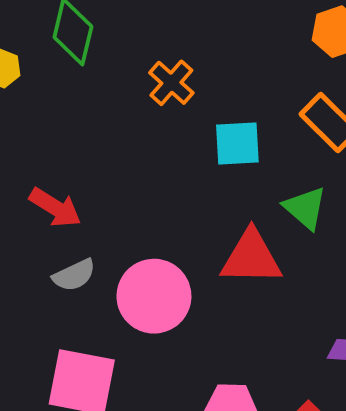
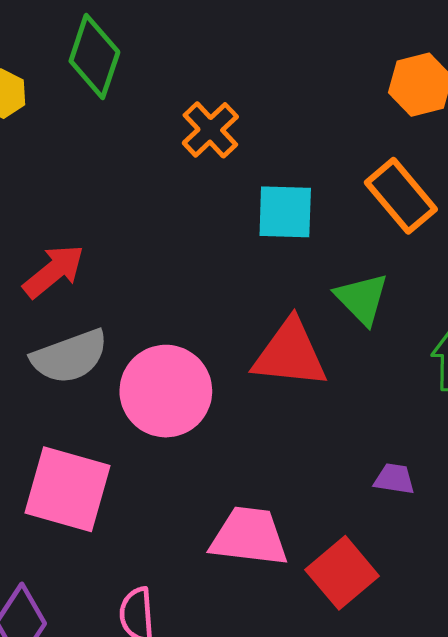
red arrow: (55, 208) -> (54, 271), turned -76
gray semicircle: (74, 275) -> (70, 357), size x1.4

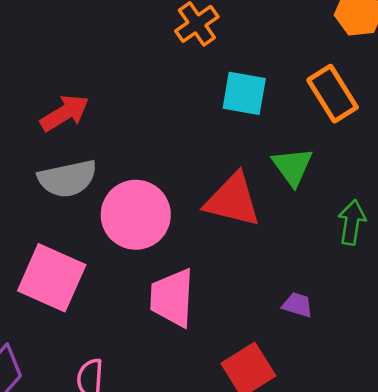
pink trapezoid: (249, 537) -> (172, 298), moved, turned -102

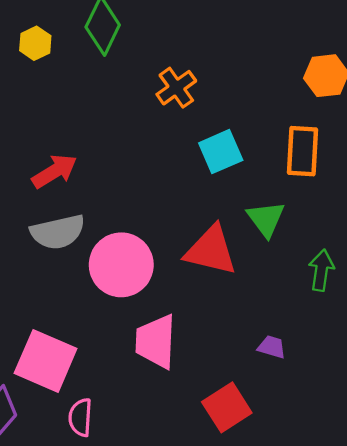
cyan square: (244, 93) -> (221, 152), turned -33
orange rectangle: (333, 94) -> (302, 151), turned 36
pink square: (52, 278) -> (46, 361), moved

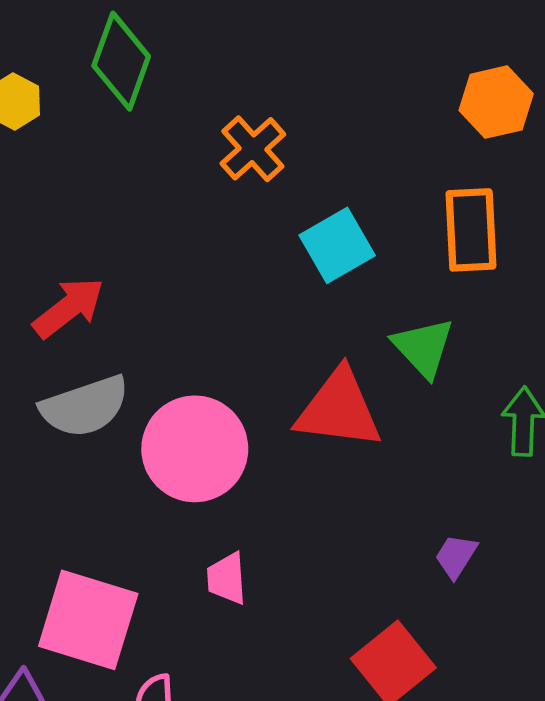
pink trapezoid: (156, 341) -> (227, 578), moved, size x0.6
purple trapezoid: (272, 347) -> (456, 556), turned -68

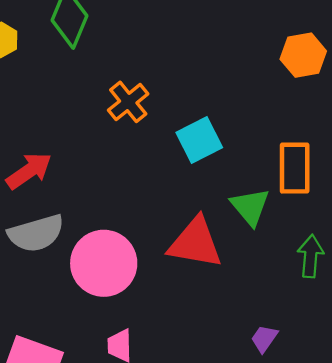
orange cross: (253, 149) -> (128, 102), moved
orange rectangle: (471, 230) -> (295, 168), moved

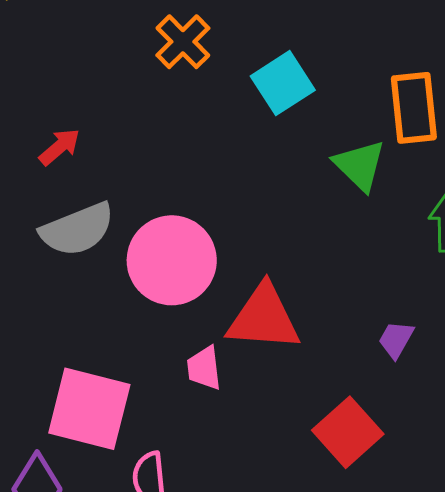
red arrow: (29, 171) -> (60, 147), size x0.7
red triangle: (195, 243) -> (264, 318), moved

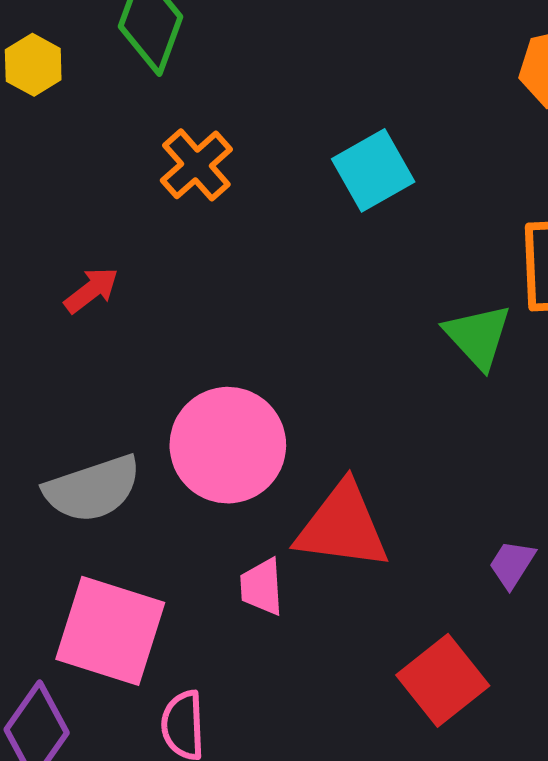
orange cross: (183, 42) -> (196, 165), moved
cyan square: (283, 83) -> (373, 170), moved
gray semicircle: (77, 229) -> (92, 489), moved

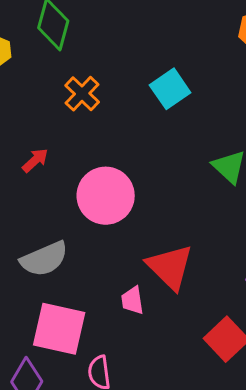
pink circle: (228, 445) -> (106, 196), moved
red triangle: (342, 526) -> (170, 267), turned 42

